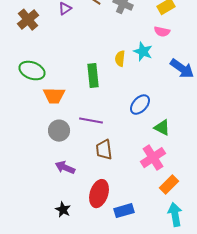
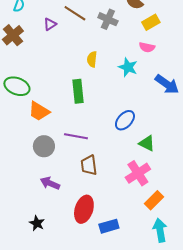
yellow semicircle: (120, 59) -> (92, 59), moved
orange trapezoid: (54, 96) -> (39, 111), turned 30
black star: (63, 210) -> (37, 223), moved

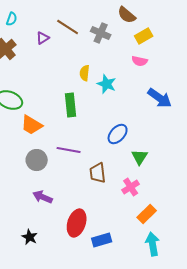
cyan star: (128, 67) -> (107, 84), moved
green triangle: (147, 143) -> (140, 157), turned 36
brown trapezoid: (89, 165) -> (98, 173), moved
pink cross: (138, 173) -> (131, 187), size x0.7

